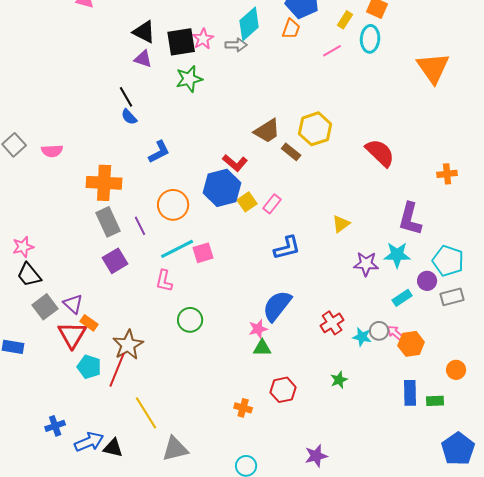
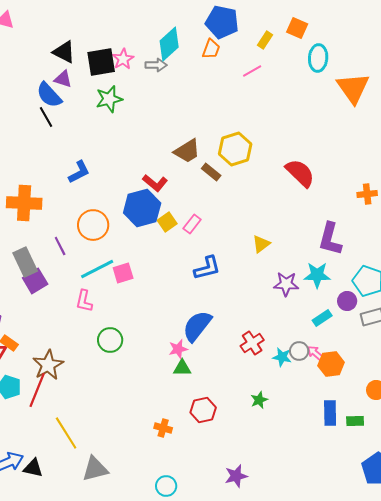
cyan ellipse: (370, 39) -> (318, 58), moved
blue semicircle: (129, 117) -> (49, 95), moved, size x1.6
gray rectangle: (108, 222) -> (25, 262), moved

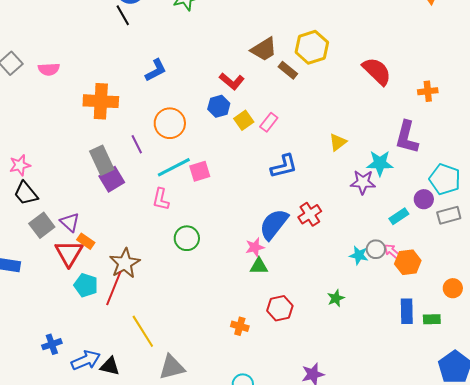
orange cross: (367, 194) -> (428, 91), moved
blue hexagon: (142, 208) -> (219, 106), size x0.6
cyan star: (317, 275) -> (380, 163), moved
red cross: (252, 343) -> (310, 214), moved

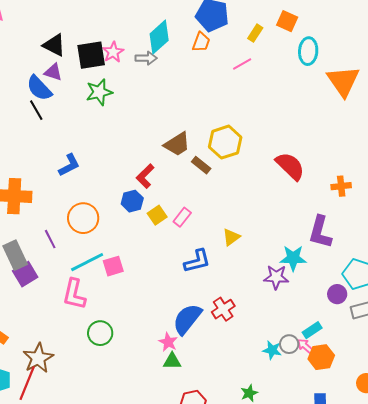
red L-shape: (232, 81) -> (145, 176), turned 95
yellow triangle: (338, 142) -> (231, 237), moved
pink L-shape: (161, 199) -> (74, 294), size x1.4
cyan rectangle: (399, 216) -> (312, 330), moved
pink star: (255, 247) -> (168, 342), turned -30

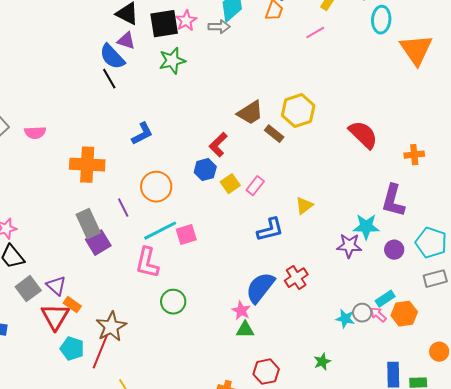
purple circle: (337, 294) -> (394, 250), moved
orange hexagon: (321, 357) -> (404, 314), moved

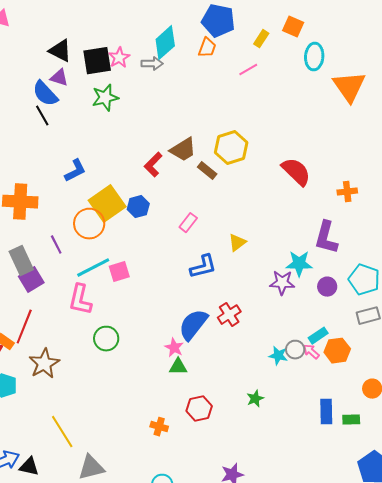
red L-shape: (218, 145) -> (153, 165), moved
yellow square: (230, 184) -> (107, 204), moved, size x1.8
red line: (100, 352) -> (24, 327), moved

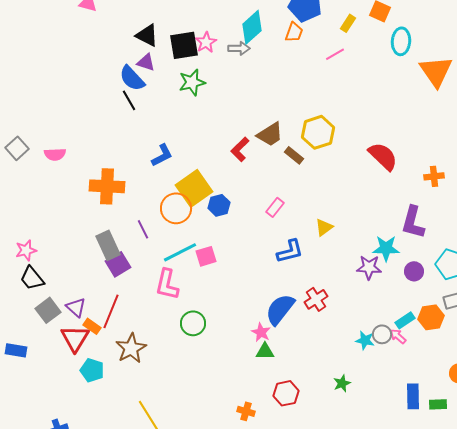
blue hexagon: (138, 207) -> (219, 205), moved
orange hexagon: (337, 351) -> (431, 317), moved

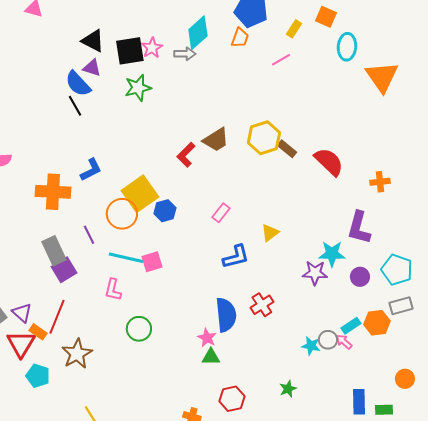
blue L-shape: (162, 155) -> (91, 170), moved
brown rectangle: (294, 155) -> (287, 149), moved
cyan line: (180, 252) -> (126, 258), turned 40
pink L-shape: (167, 284) -> (113, 290), size x0.7
blue semicircle: (280, 309) -> (226, 315), turned 136

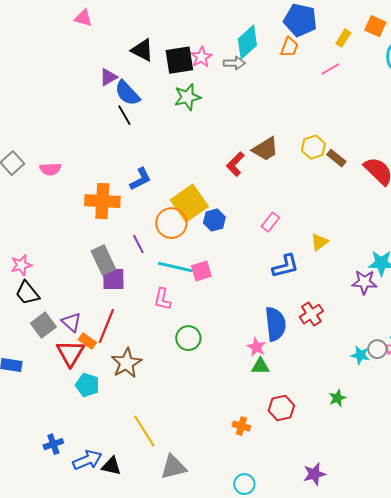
purple triangle: (92, 68) -> (108, 77), moved, turned -48
yellow hexagon: (264, 138) -> (313, 147), size x0.7
purple square: (64, 270) -> (113, 279), turned 30

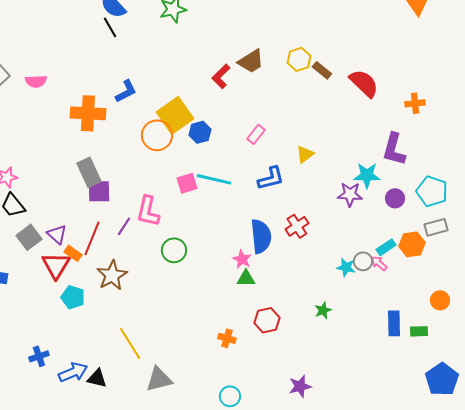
purple line: (138, 244) -> (124, 226), moved, turned 60
cyan line: (175, 267) -> (214, 179), moved
pink L-shape: (162, 299) -> (148, 211), size x1.4

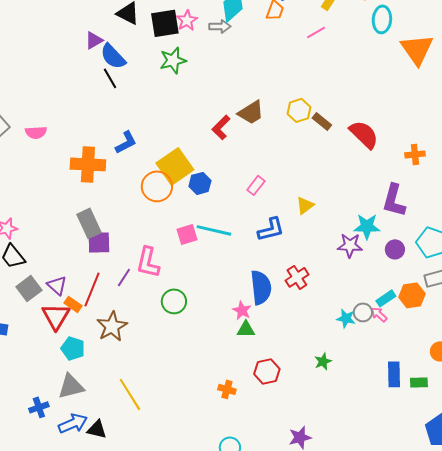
gray triangle: (159, 379) -> (71, 386), moved

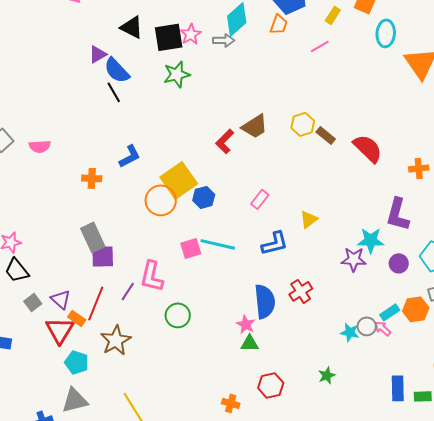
orange cross: (88, 164) -> (92, 178), size x0.6
gray square: (29, 288) -> (33, 302), size x0.7

